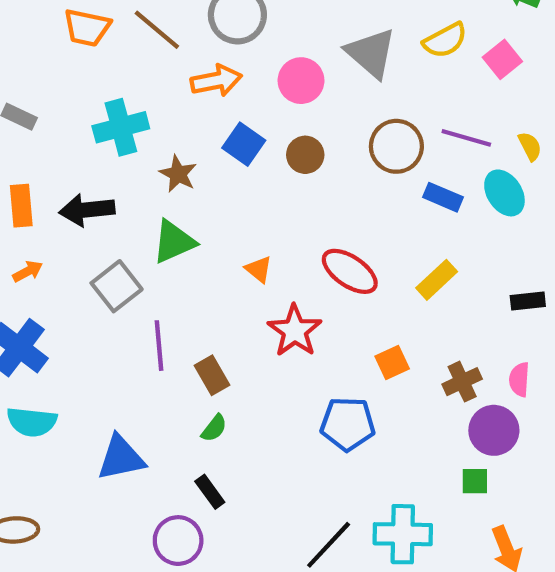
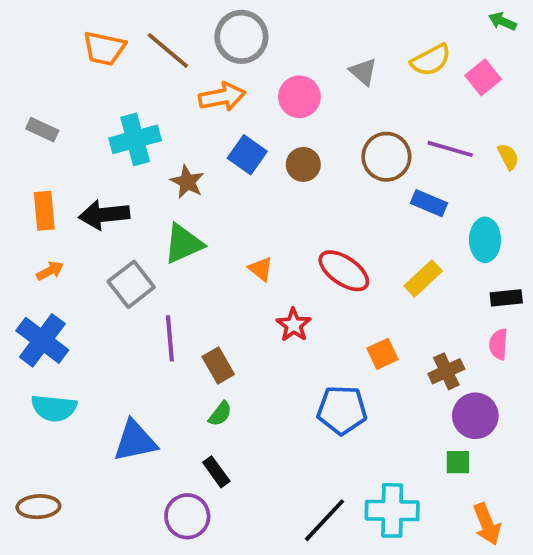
gray triangle: (371, 53) -> (363, 72), size x0.6
cyan ellipse: (504, 193) -> (485, 240), moved, turned 33
red star: (295, 331) -> (294, 325), size x0.7
pink semicircle: (519, 379) -> (499, 344), moved

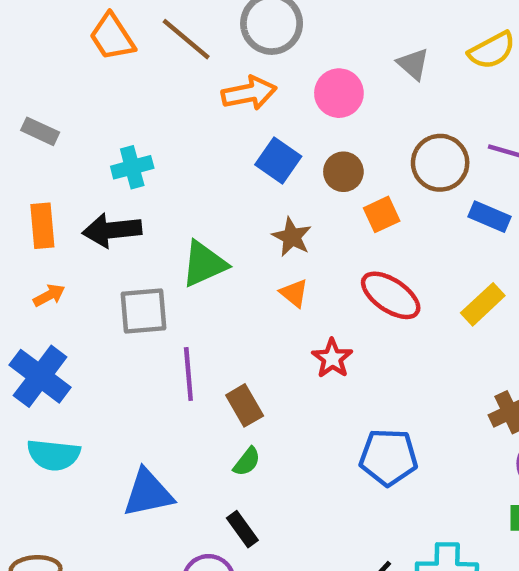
orange trapezoid: (104, 48) -> (112, 37), turned 45
cyan cross: (135, 139) -> (132, 167), moved, size x0.7
brown star: (187, 182) -> (292, 237), moved
gray square: (131, 284) -> (143, 311), turned 33
orange square: (383, 354) -> (382, 214), moved

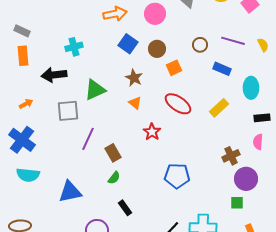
brown circle: (440, 163) -> (200, 45), size x0.6
cyan cross: (132, 167) -> (74, 47), moved
orange rectangle: (42, 226) -> (23, 56), moved
purple line: (188, 374) -> (88, 139), turned 30
black rectangle: (242, 529) -> (125, 208), moved

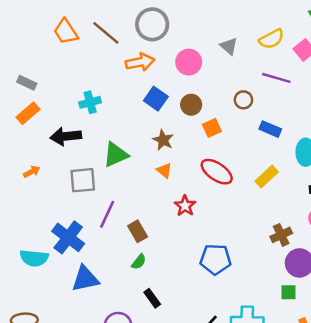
purple line: (233, 41) -> (276, 78), moved
orange rectangle: (23, 56) -> (28, 113), turned 54
blue cross: (22, 140) -> (68, 237), moved

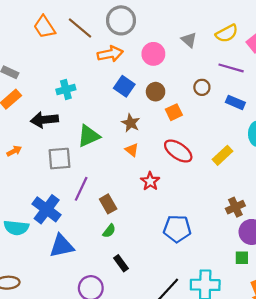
blue rectangle: (270, 129) -> (235, 102), moved

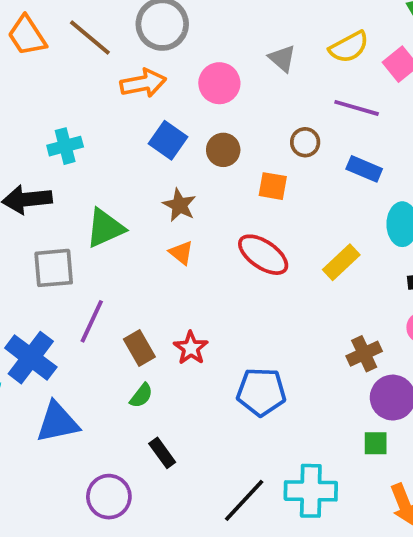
orange square: (174, 112) -> (273, 186), moved, turned 35
red star: (150, 181) -> (191, 348), moved

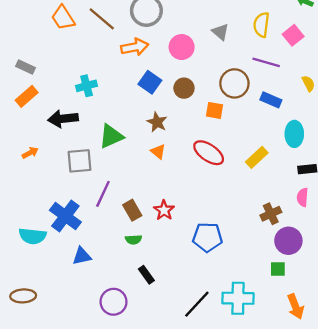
yellow semicircle: (349, 47) -> (261, 25), turned 125
brown circle: (305, 142) -> (234, 83), size x1.6
green semicircle: (141, 396) -> (133, 240), turned 49
blue triangle: (57, 422) -> (82, 256), size x0.7

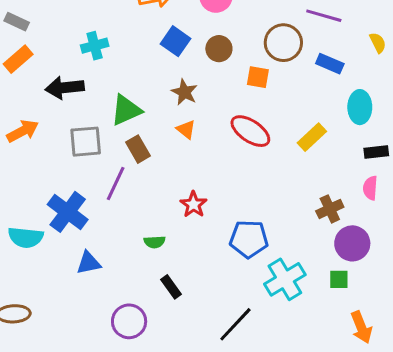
orange arrow: (30, 153) -> (23, 131), size x1.5
brown rectangle: (132, 210) -> (138, 149), moved
cyan cross: (238, 298) -> (285, 279), moved, turned -32

